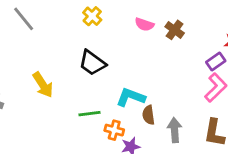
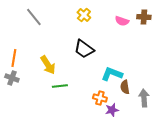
brown cross: (175, 30) -> (144, 17), moved, turned -32
green line: (89, 114) -> (60, 86), moved

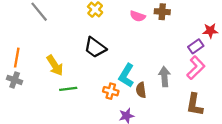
cyan L-shape: (112, 74) -> (126, 75), turned -80
orange cross: (100, 98) -> (111, 91), moved
gray arrow: (144, 98) -> (164, 77), moved

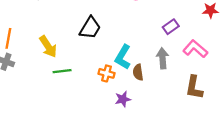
purple rectangle: (196, 46) -> (171, 27), moved
black trapezoid: (95, 48) -> (90, 28), turned -95
pink L-shape: (196, 68) -> (195, 49), turned -95

